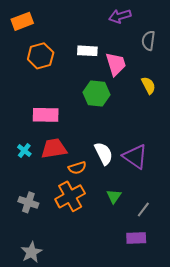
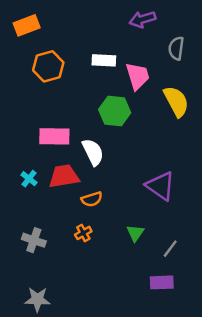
yellow semicircle: (148, 85) -> (176, 101), size x1.5
white semicircle: (104, 154) -> (93, 152), moved
orange cross: (70, 196) -> (83, 233), size x0.5
gray star: (31, 252) -> (37, 299), turned 30

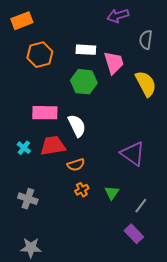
green hexagon: (115, 111) -> (84, 82), moved
orange cross: (83, 233) -> (82, 190), moved
purple rectangle: (162, 282) -> (134, 234), turned 48

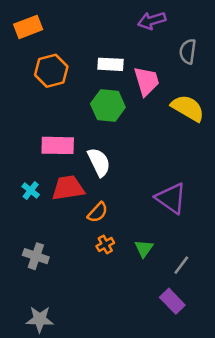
yellow semicircle: (146, 84) -> (188, 108), turned -32
orange semicircle: (76, 165) -> (98, 212), turned -30

